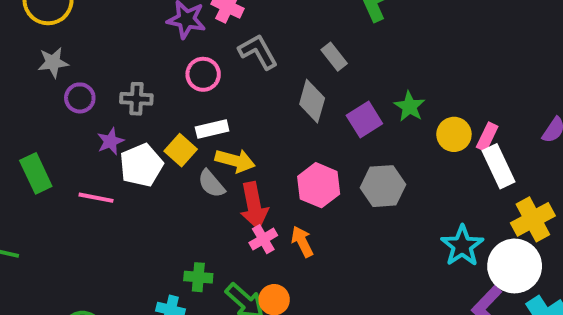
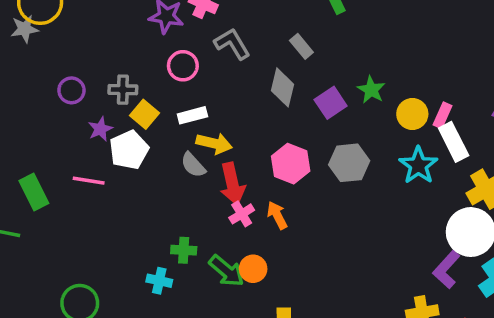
gray star: (53, 62) -> (24, 29), moved
yellow square: (181, 150) -> (145, 114), moved
green rectangle: (36, 173) -> (34, 192), moved
cyan star: (462, 246) -> (418, 165), moved

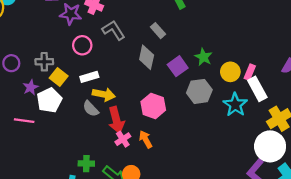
gray hexagon: (349, 163) -> (199, 91), moved

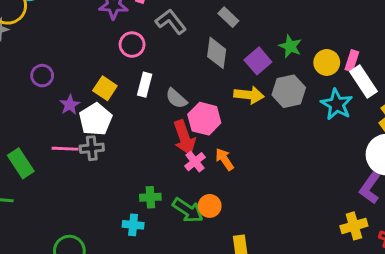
gray cross: (44, 62) -> (92, 148), moved
white rectangle: (89, 77) -> (145, 85), turned -54
yellow arrow: (104, 94) -> (249, 95), moved
pink hexagon: (153, 106) -> (204, 119), moved
gray semicircle: (91, 109) -> (176, 98), moved

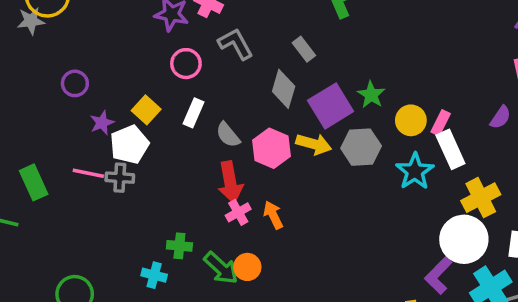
purple square: (258, 61) -> (331, 106), size x1.4
pink hexagon: (204, 119) -> (271, 148), moved

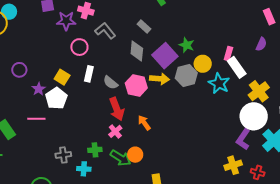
yellow circle: (411, 120) -> (203, 64), moved
gray cross: (120, 178) -> (63, 155), moved
pink cross: (238, 212) -> (115, 131), moved

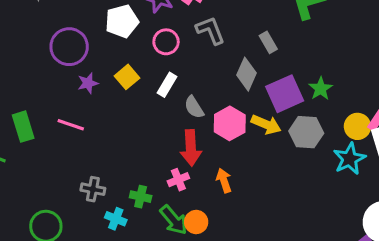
yellow circle: (203, 64) -> (357, 126), moved
purple circle: (19, 70) -> (69, 47), size x1.6
white pentagon: (56, 98) -> (122, 21), moved

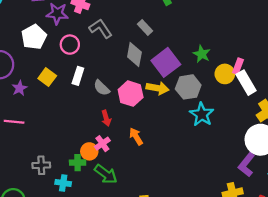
green star: (321, 89) -> (202, 54), moved
red arrow: (191, 148) -> (106, 118), size x0.6
cyan star: (349, 159) -> (202, 114), moved
orange circle: (196, 222) -> (89, 151), moved

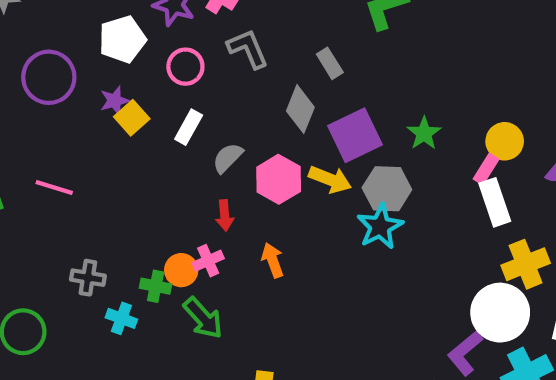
yellow circle: (225, 74) -> (505, 141), moved
purple star: (20, 88) -> (115, 101), moved
gray semicircle: (102, 88) -> (228, 158), turned 78
cyan star: (202, 114) -> (380, 226), moved

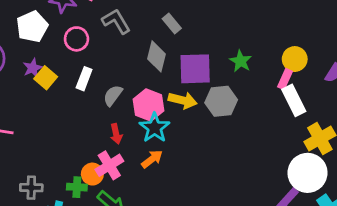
purple square: (355, 135) -> (195, 69), turned 32
cyan star: (380, 226) -> (154, 128), moved
orange arrow: (273, 260) -> (152, 159), turned 80
pink cross: (208, 261) -> (109, 165), size x1.4

